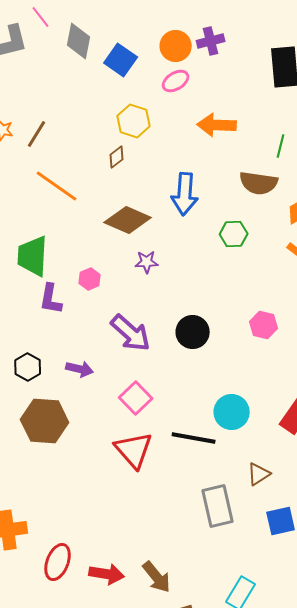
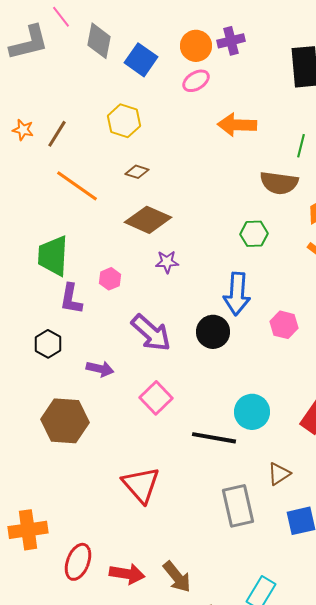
yellow hexagon: (134, 121) -> (124, 121), moved
brown diamond: (117, 157) -> (137, 172), moved, turned 55
blue arrow: (185, 194) -> (237, 294), moved
black hexagon: (28, 367) -> (48, 344), moved
red triangle: (134, 450) -> (141, 485), moved

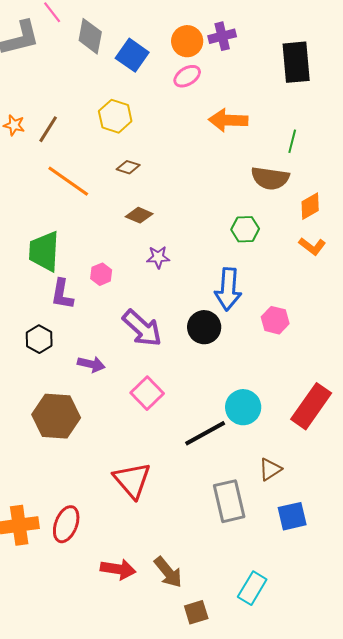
brown diamond: (148, 220) -> (139, 215), size x0.6
black line: (214, 438) -> (205, 433), turned -39
red ellipse: (78, 562) -> (66, 524), moved

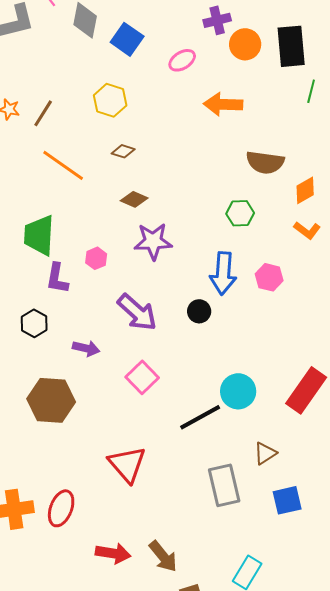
orange circle: (187, 41) -> (245, 44), moved
green line: (292, 141) -> (311, 91), moved
purple star: (158, 257) -> (153, 241), size x1.6
pink hexagon: (275, 320) -> (269, 277), moved
black circle: (204, 327) -> (199, 311), size x0.7

